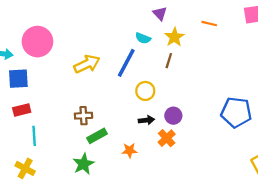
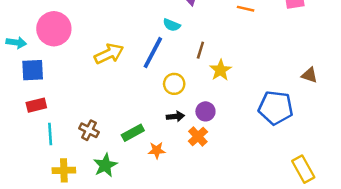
yellow star: (174, 37) -> (221, 70), moved
brown cross: (84, 116) -> (89, 130), moved, turned 30
green rectangle: (97, 136) -> (133, 133), moved
yellow cross: (25, 168) -> (64, 170), moved, turned -30

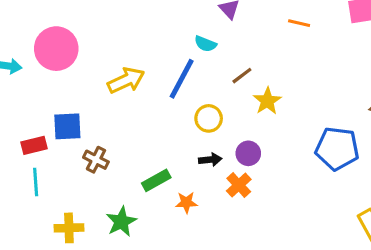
brown line: (200, 50) -> (242, 76), turned 36
blue square: (33, 70) -> (67, 126), moved
brown cross: (89, 130) -> (96, 160), moved
cyan line: (50, 134) -> (36, 182), moved

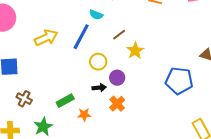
purple circle: (248, 153) -> (117, 78), moved
brown cross: (96, 160) -> (24, 99), moved

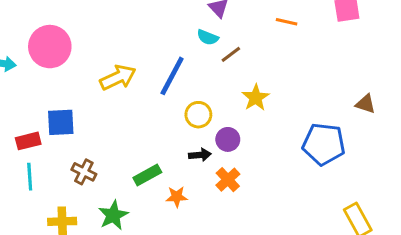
cyan semicircle: (96, 15) -> (208, 37), moved
brown line: (119, 35) -> (231, 54), moved

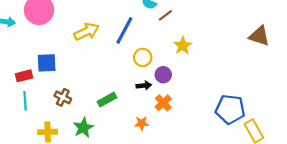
brown triangle: (366, 104) -> (259, 36), moved, size x1.5
blue pentagon: (324, 144) -> (230, 109), moved
orange star: (177, 197) -> (142, 123), moved

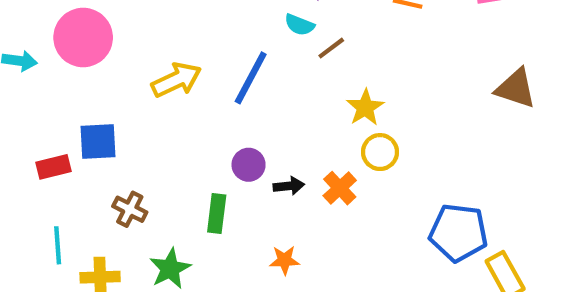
yellow circle: (143, 57) -> (380, 152), moved
purple circle: (163, 75) -> (249, 165), moved
green rectangle: (107, 100) -> (217, 214), turned -54
cyan line: (25, 101) -> (58, 245), moved
orange cross: (163, 103) -> (340, 188), moved

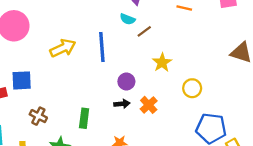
blue line: (251, 78) -> (102, 47), turned -32
yellow circle: (380, 152) -> (192, 88), moved
purple circle: (249, 165) -> (126, 82), moved

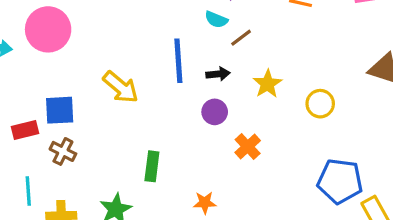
yellow arrow: (63, 48) -> (121, 87), moved, turned 65
yellow circle: (192, 88) -> (320, 104), moved
black arrow: (122, 104) -> (218, 74), moved
brown cross: (38, 116) -> (63, 151), moved

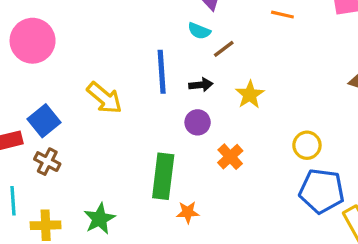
yellow circle: (320, 104) -> (307, 145), moved
blue square: (60, 110) -> (44, 121), turned -36
green rectangle: (152, 166) -> (163, 176), moved, size x1.5

